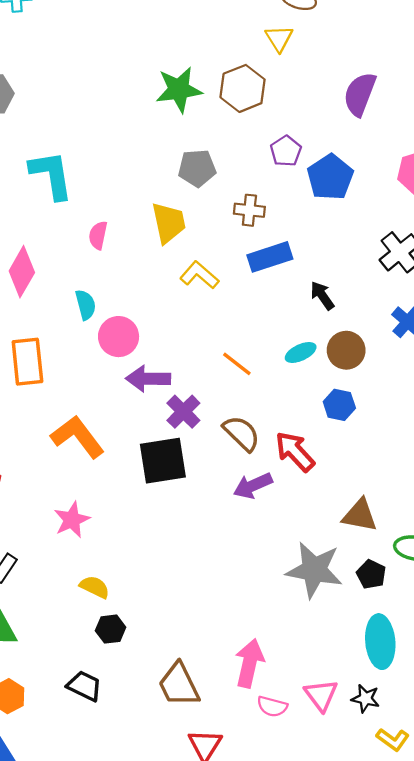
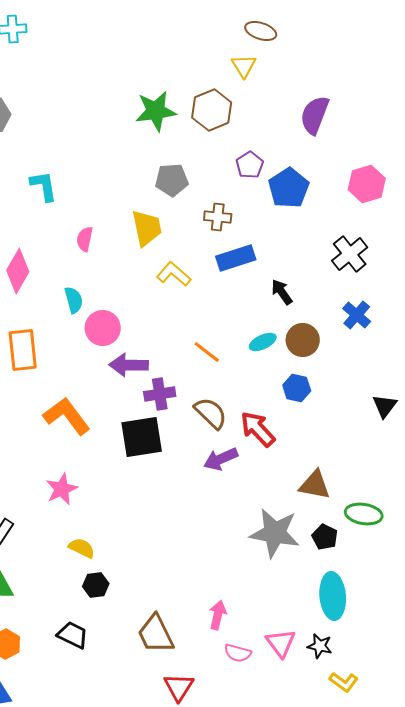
cyan L-shape: (51, 175) -> (44, 186), size x0.7
purple cross: (183, 412) -> (160, 394), turned 36
pink arrow: (249, 663) -> (218, 615), size x0.7

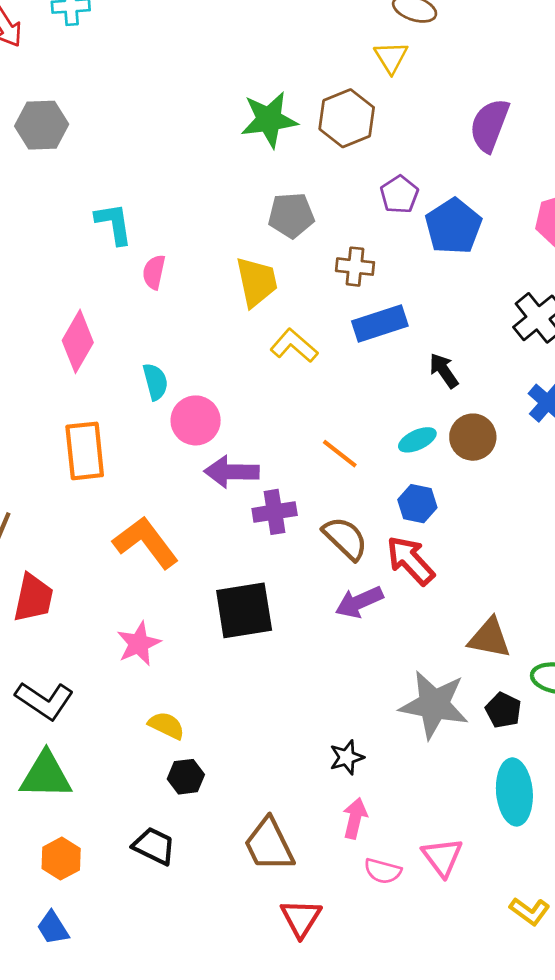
pink semicircle: (85, 239) -> (154, 272), moved
blue hexagon: (297, 388) -> (417, 504), moved
black square: (142, 437) -> (244, 610), moved
black star: (320, 646) -> (347, 757), moved, turned -30

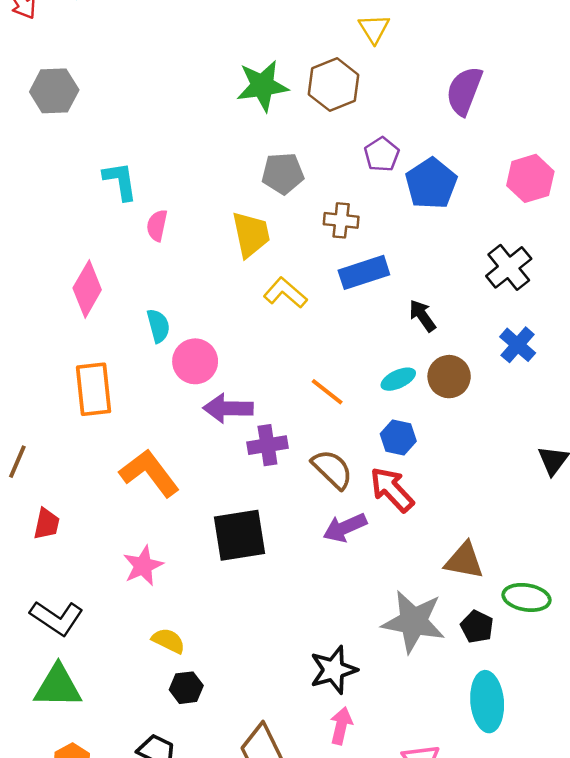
red trapezoid: (33, 598) -> (47, 524), size x0.7
black star: (347, 757) -> (333, 670), size x1.5

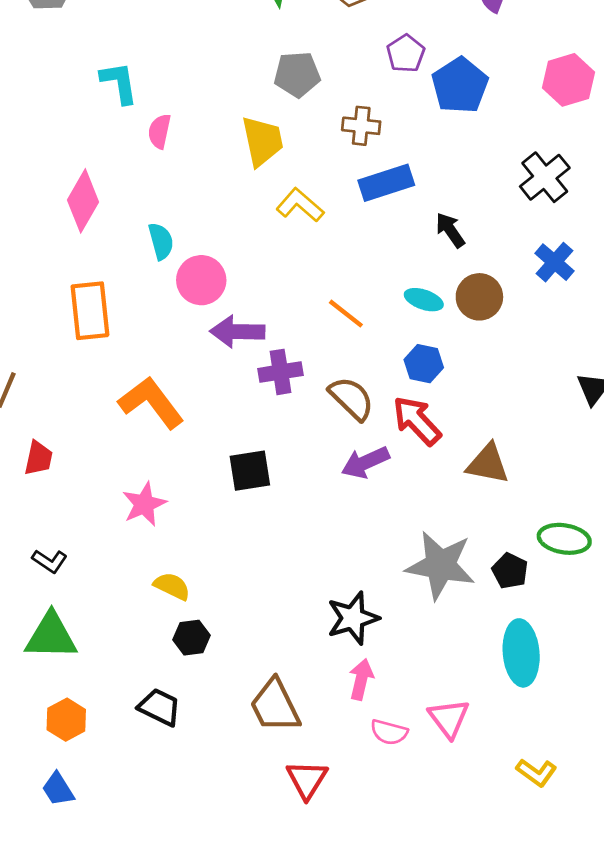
cyan ellipse: (398, 379) -> (424, 300), turned 44
black square: (240, 535) -> (250, 471), size x0.7
brown triangle: (464, 561) -> (488, 464), moved
black L-shape: (57, 618) -> (50, 561), size x0.6

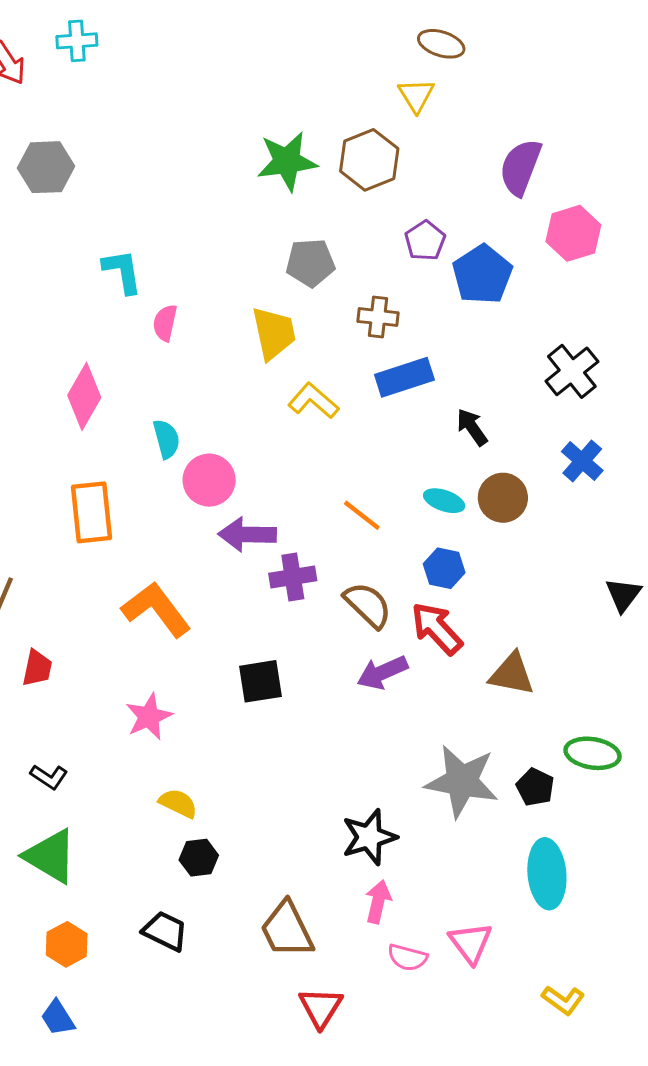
pink hexagon: (568, 80) -> (573, 233), moved
green triangle: (51, 636) -> (50, 856), turned 30

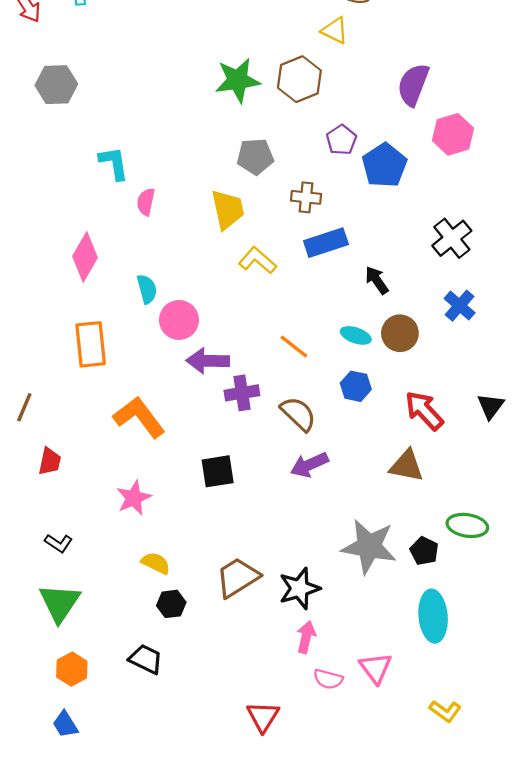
yellow triangle: (416, 95) -> (335, 31), turned -32
red arrow: (437, 628) -> (424, 411), moved
green triangle: (50, 856) -> (60, 603), turned 33
brown trapezoid: (287, 930) -> (238, 577), moved, turned 84

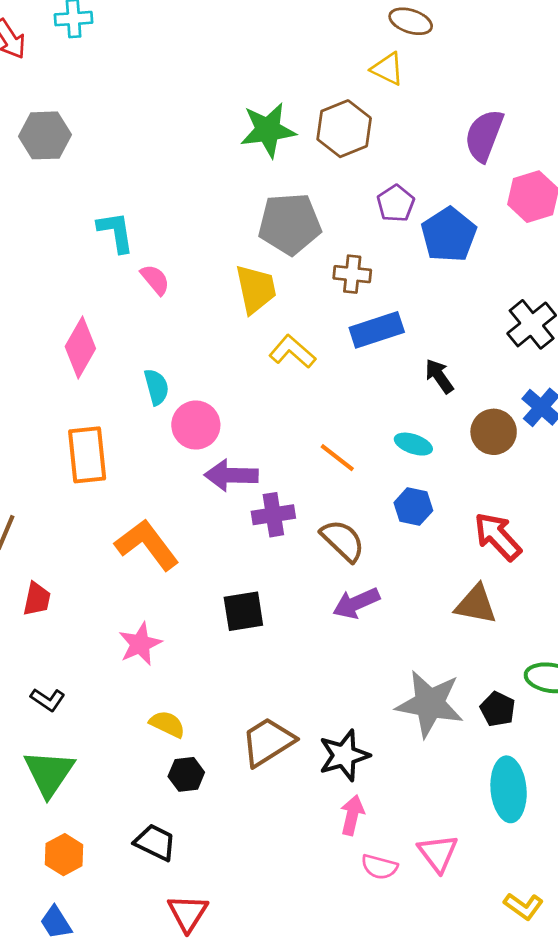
gray pentagon: (255, 156) -> (290, 224), size x1.4
pink semicircle: (146, 202) -> (155, 280), turned 128
brown circle: (400, 333) -> (494, 432), moved
red triangle: (263, 717) -> (188, 913), moved

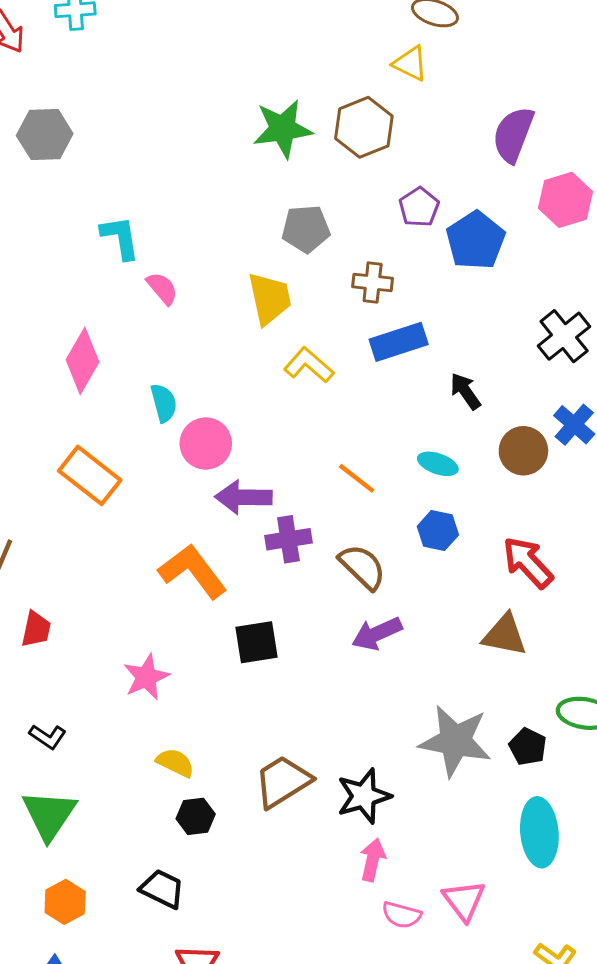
gray pentagon: (290, 224) -> (306, 229), size x0.7
orange rectangle: (87, 455) -> (90, 475), turned -46
orange L-shape: (147, 545) -> (193, 571), moved

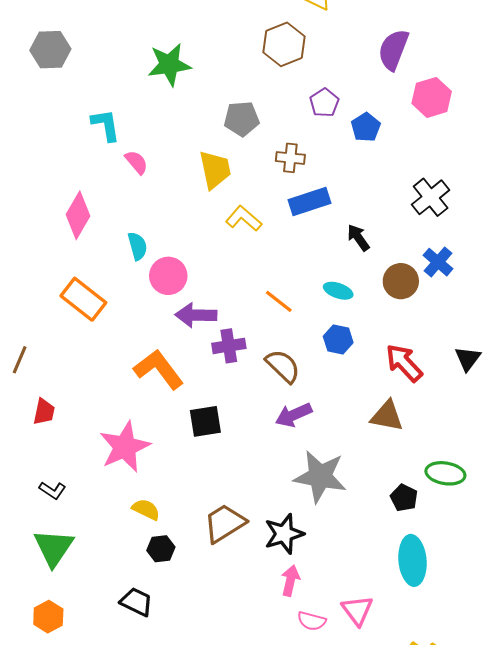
green star: (283, 129) -> (169, 65), moved
blue pentagon: (476, 240) -> (366, 127), size x0.7
pink star: (146, 677) -> (125, 447), size x1.5
gray star: (455, 741) -> (320, 477), moved
orange hexagon: (65, 902) -> (48, 617), moved

